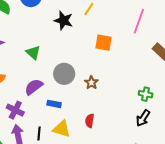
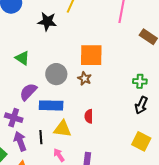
orange square: (104, 43) -> (91, 55), moved, size x1.4
blue rectangle: (54, 104) -> (51, 105), size x1.6

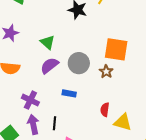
purple semicircle: (28, 92) -> (49, 66), moved
blue rectangle: (51, 105) -> (69, 93), size x0.6
yellow triangle: (62, 129) -> (123, 122), moved

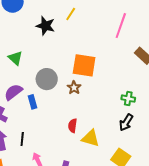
purple semicircle: (49, 66) -> (13, 92), moved
blue rectangle: (69, 93) -> (33, 102), moved, turned 64

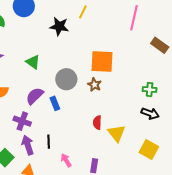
black arrow: (126, 122) -> (150, 113), turned -96
yellow triangle: (90, 138) -> (116, 133), turned 42

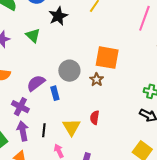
black star: (59, 26) -> (58, 16), moved, turned 30
green triangle: (33, 62) -> (33, 36), moved
yellow triangle: (116, 133) -> (71, 127), moved

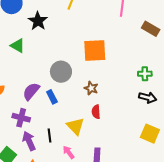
brown star: (97, 80) -> (91, 88), moved

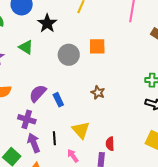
orange square: (95, 50) -> (97, 46), moved, size x0.7
gray circle: (61, 72) -> (69, 55), moved
red semicircle: (96, 112) -> (110, 144), moved

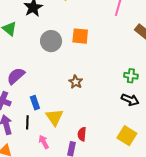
blue rectangle: (58, 100) -> (35, 103), moved

